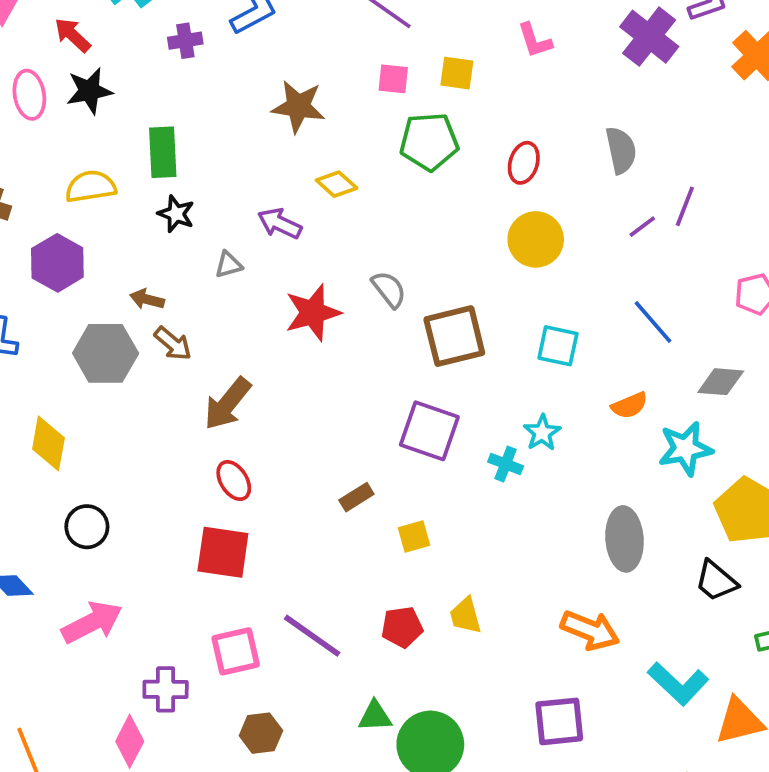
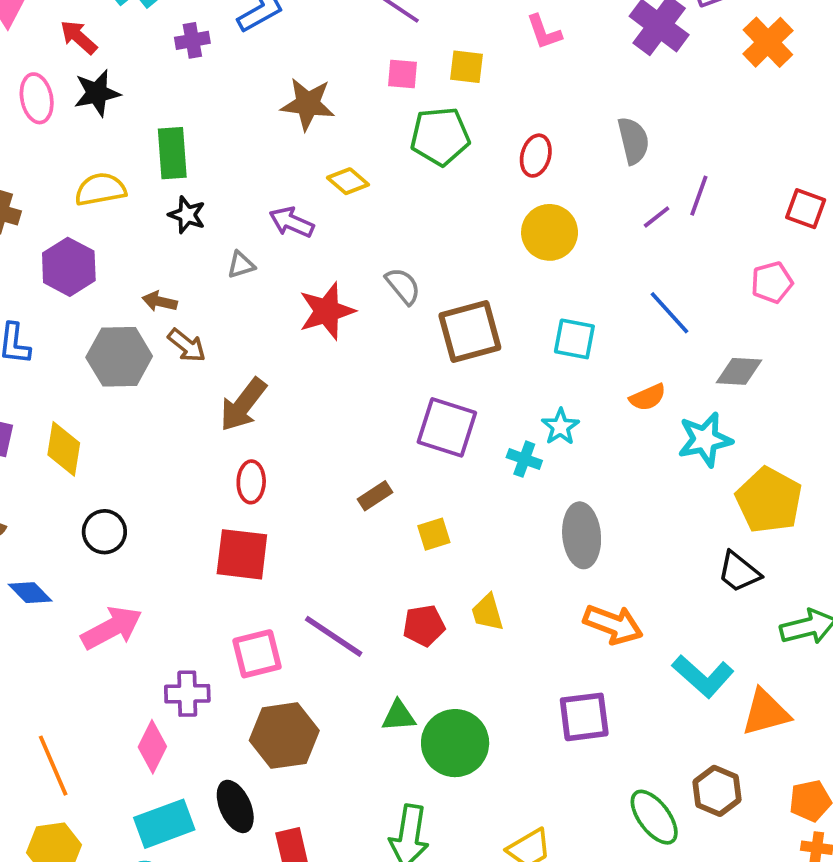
red ellipse: (234, 481) -> (251, 482), turned 36
gray ellipse: (624, 539) -> (582, 535), moved
brown hexagon: (261, 733) -> (284, 736), size x1.6

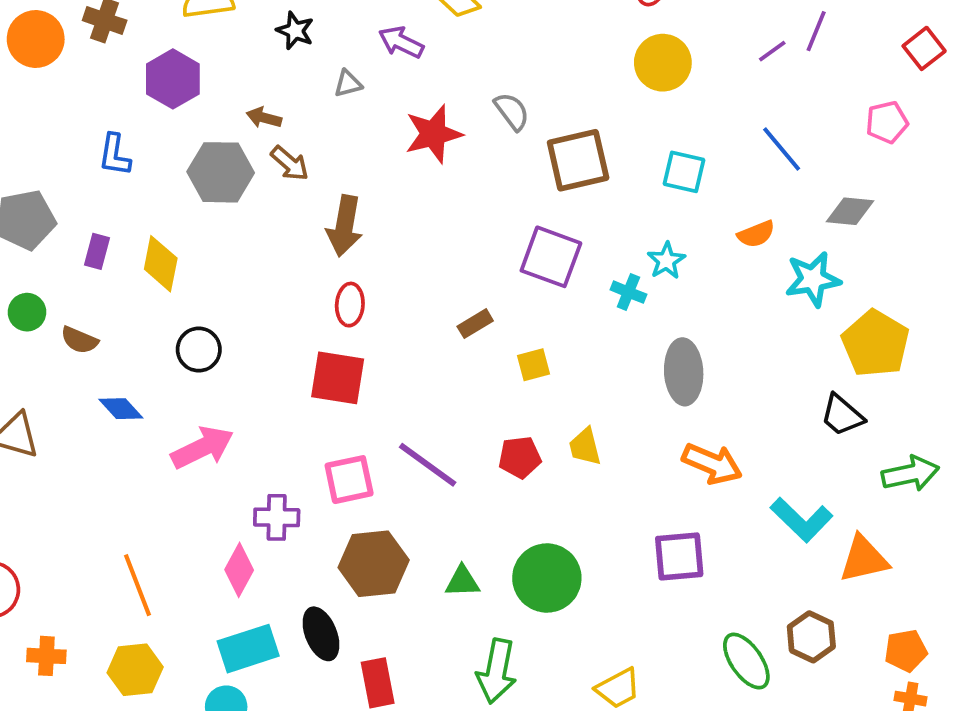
red square: (806, 209) -> (924, 48), turned 30
brown arrow: (243, 405) -> (345, 226), turned -30
green triangle: (399, 716) -> (462, 581), moved

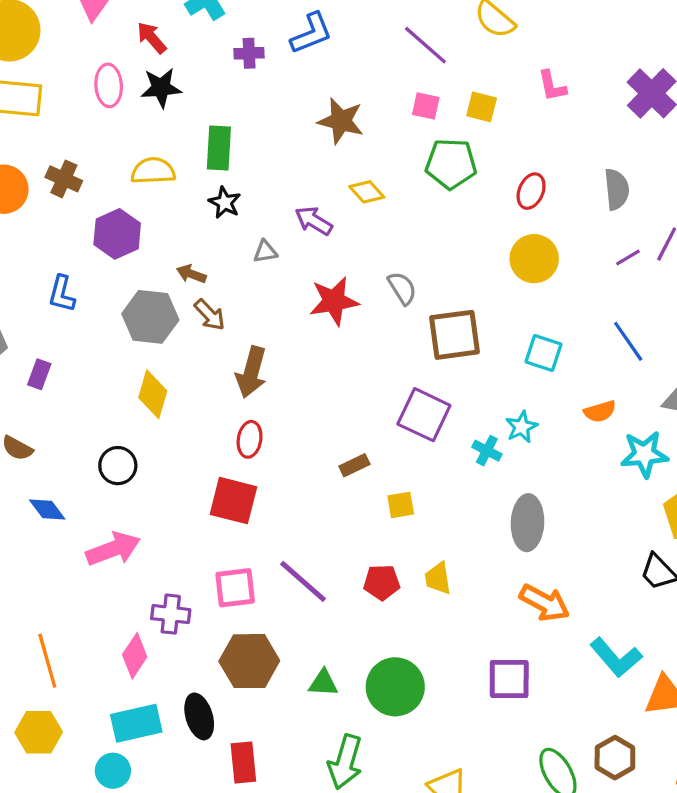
yellow diamond: (161, 264) -> (153, 394), moved

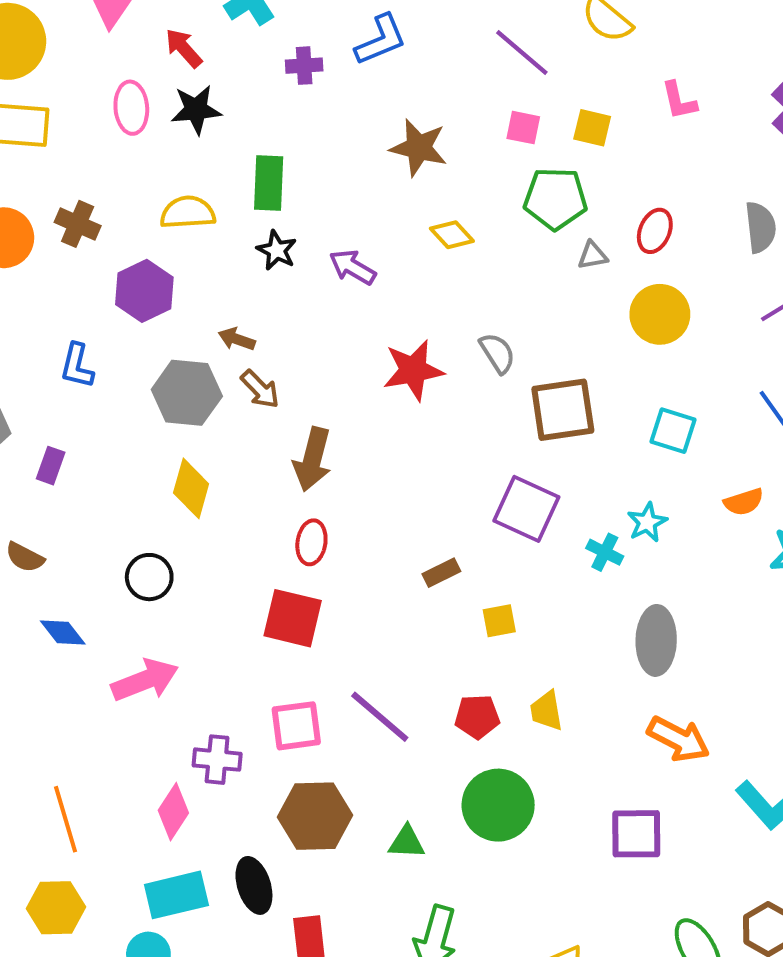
purple arrow: (314, 221) -> (353, 267), moved
gray triangle: (265, 252) -> (593, 255), moved
green circle: (395, 687) -> (498, 805), moved

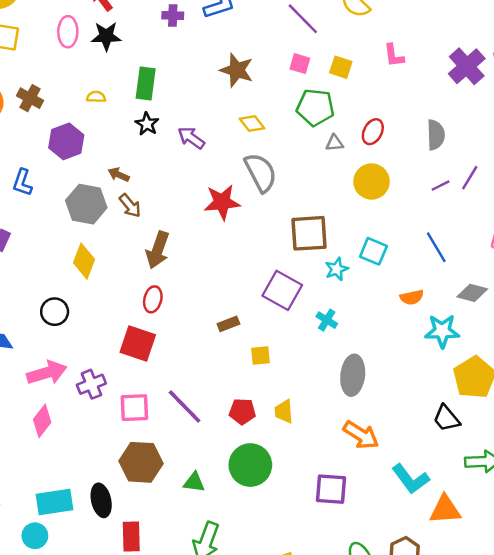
yellow semicircle: (188, 212) -> (96, 97), size x0.6
gray semicircle: (497, 353) -> (261, 172), moved, size x1.6
cyan star: (647, 522) -> (337, 269), moved
purple cross: (217, 760) -> (91, 384), moved, turned -32
pink diamond: (173, 812) -> (42, 421), moved

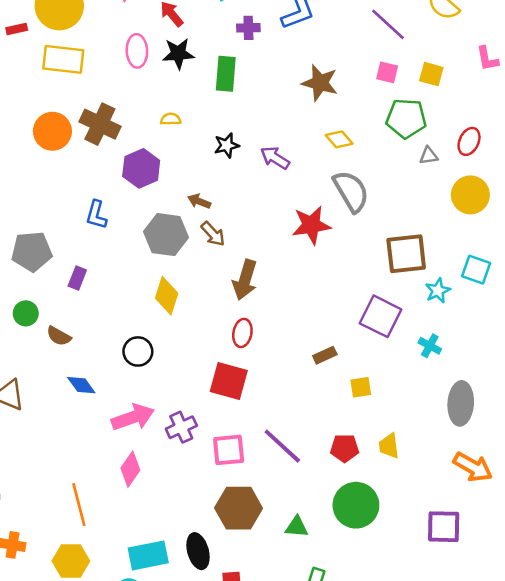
green rectangle: (146, 83) -> (226, 74), moved
brown cross: (30, 98) -> (100, 124), size x1.4
black star: (147, 124) -> (227, 145), turned 30

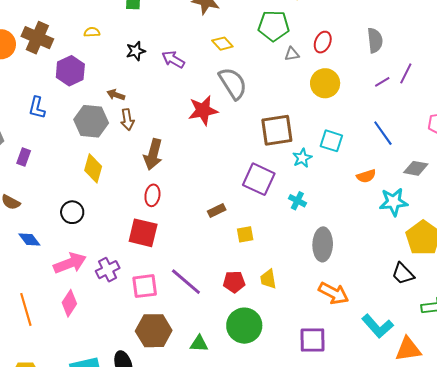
brown arrow: (213, 234) -> (127, 120), turned 35
orange line: (79, 505) -> (26, 309), moved

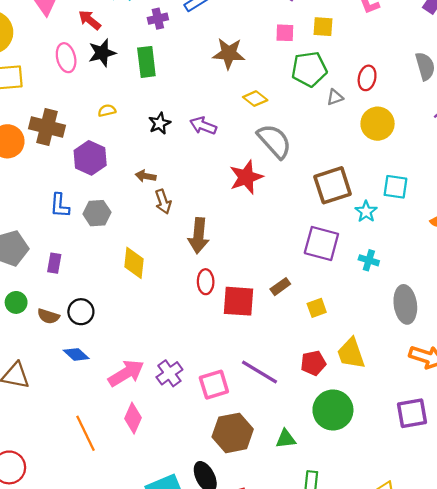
gray hexagon: (91, 121) -> (97, 213), moved, size x0.7
black circle: (72, 212) -> (81, 312), moved
red square: (143, 233) -> (238, 301), moved
yellow trapezoid: (268, 279) -> (351, 353), size x1.4

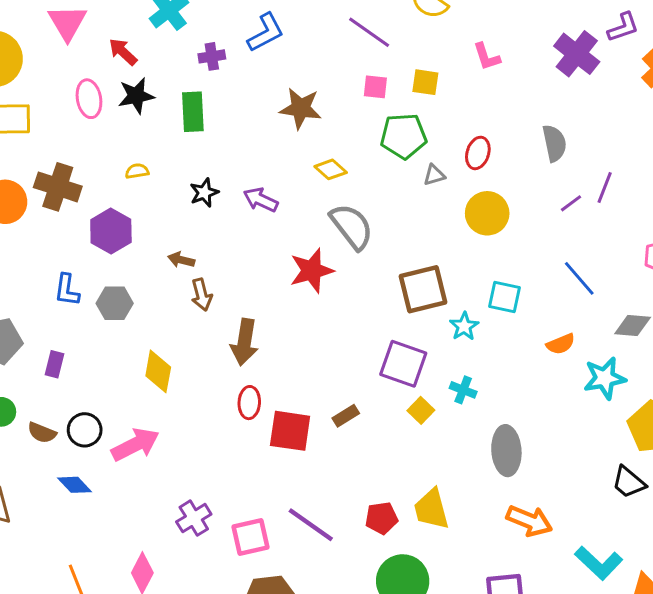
yellow square: (317, 308) -> (421, 410), moved, turned -30
pink arrow: (126, 373) -> (135, 445), moved

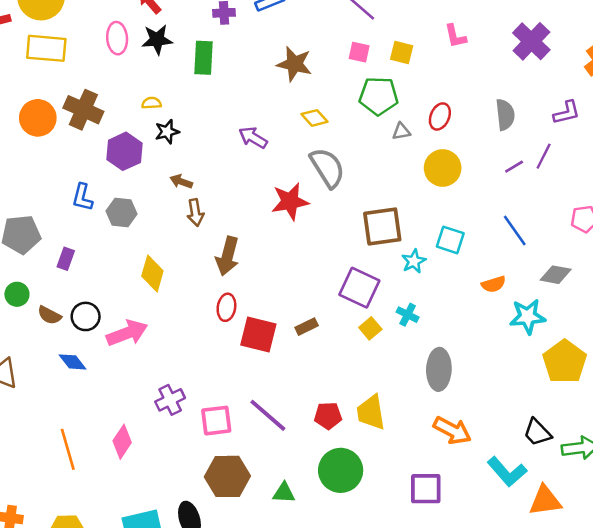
purple L-shape: (623, 27) -> (567, 113), moved
black star: (204, 193) -> (167, 132), moved
black trapezoid: (629, 482) -> (537, 432), moved

